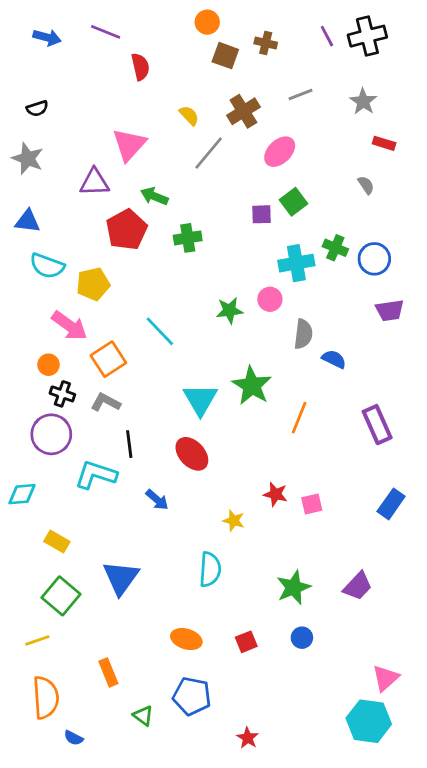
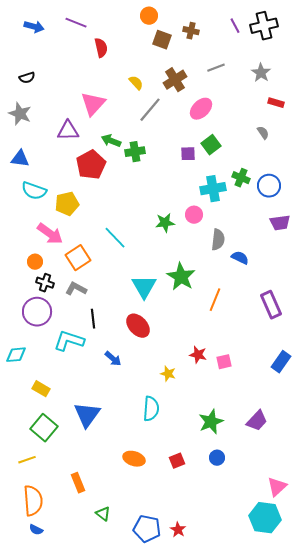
green cross: (188, 238) -> (135, 152), moved
blue pentagon: (192, 696) -> (147, 529), moved
blue semicircle: (74, 738) -> (36, 530), moved

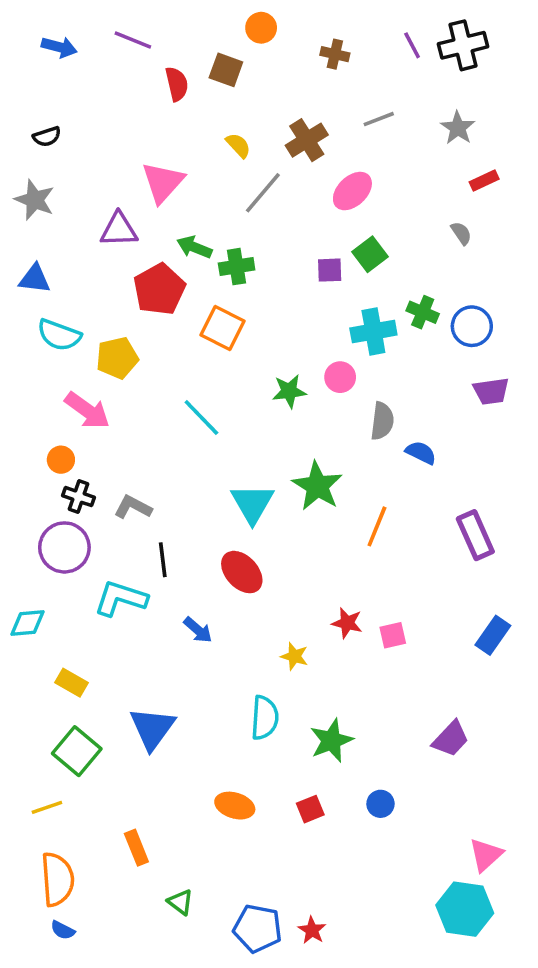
brown square: (162, 40) -> (226, 70), moved
red rectangle: (276, 103) -> (484, 180), turned -42
orange square: (78, 258) -> (222, 328), moved, turned -30
green star: (211, 422) -> (331, 741), moved

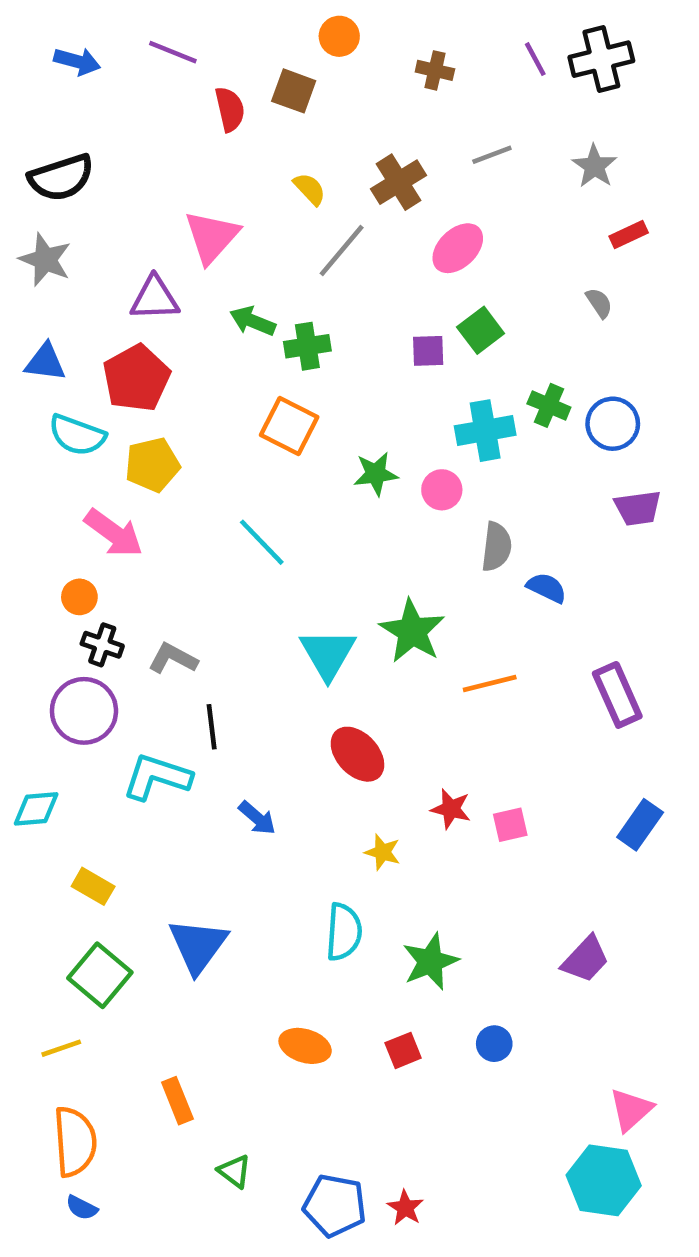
black semicircle: (47, 137) -> (61, 178), size x1.8
red pentagon: (159, 289) -> (136, 378), moved
green star: (289, 391) -> (376, 474), moved
orange line: (377, 526) -> (490, 684), turned 54
red ellipse: (242, 572) -> (357, 754), moved

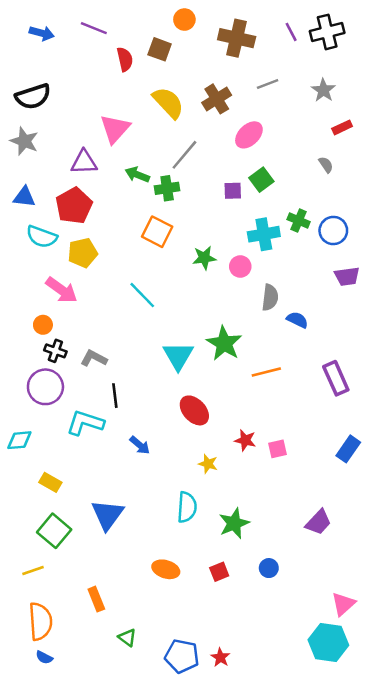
brown cross: (435, 70) -> (237, 38), size x1.8
yellow semicircle: (310, 189) -> (168, 103), size x1.8
gray line: (342, 250) -> (184, 155), moved

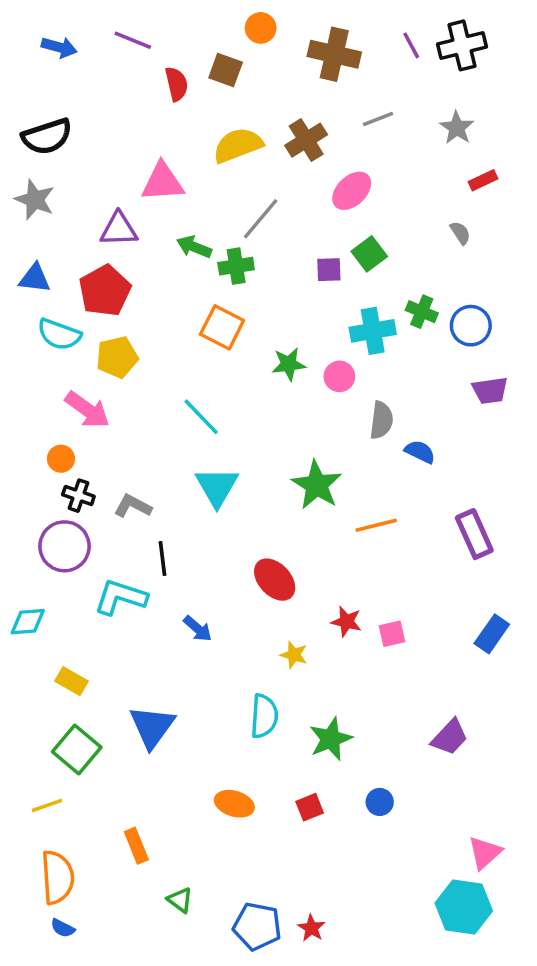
yellow semicircle: (168, 103) -> (238, 145), turned -68
pink triangle: (115, 129) -> (163, 182), turned 44
cyan triangle: (178, 356) -> (217, 487), moved

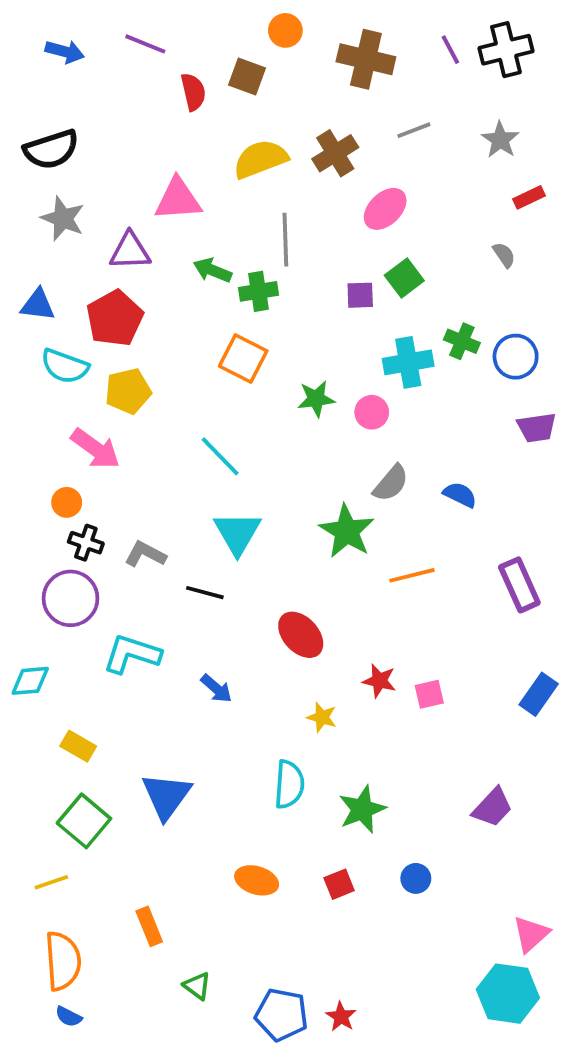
gray star: (35, 200) -> (63, 218), moved
gray line: (261, 219) -> (285, 240), turned -42
gray semicircle: (381, 420) -> (391, 483), moved, turned 33
black line: (163, 559) -> (205, 593), moved, turned -68

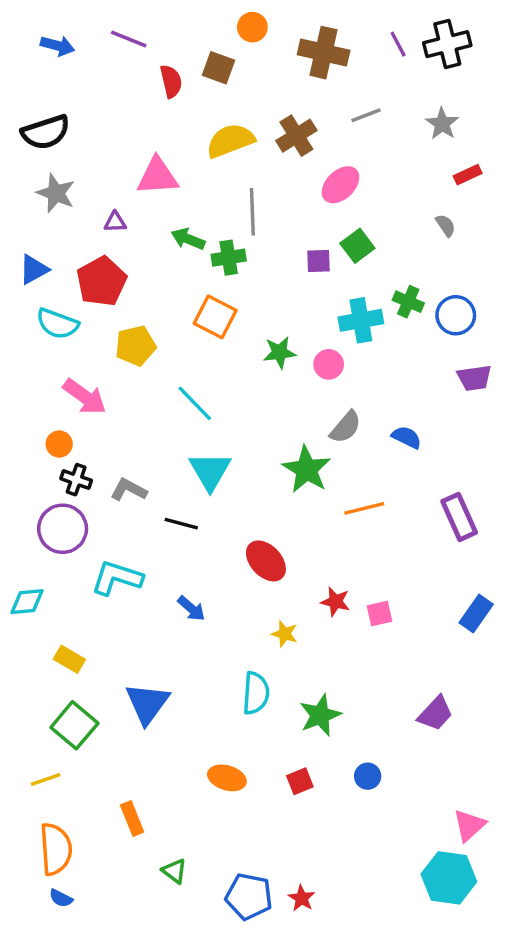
purple triangle: (130, 251) -> (115, 222), size x0.6
blue triangle: (38, 305) -> (34, 269), turned -36
yellow pentagon: (128, 391) -> (135, 346), moved

